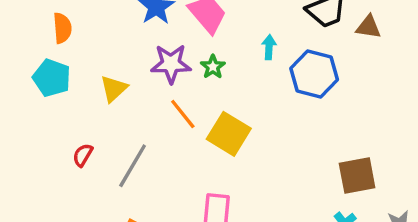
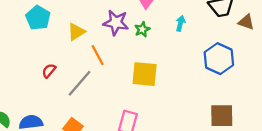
blue hexagon: (314, 74) -> (219, 59), moved
orange line: (183, 114) -> (98, 55), moved
yellow square: (229, 134) -> (145, 74), turned -36

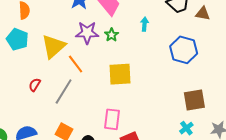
yellow triangle: (76, 32) -> (53, 46), size x1.5

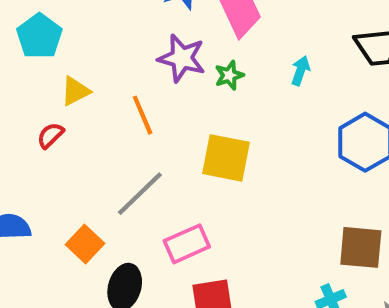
yellow triangle: (53, 46) -> (75, 91), moved, size x0.6
gray line: (64, 92) -> (140, 194), moved
pink rectangle: (112, 119) -> (187, 244), turned 45

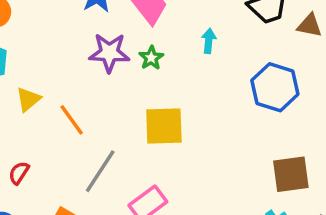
orange line: (143, 115) -> (72, 120), moved
red semicircle: (50, 135) -> (19, 173), moved

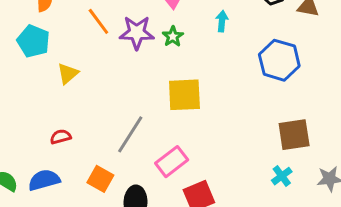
orange line: (72, 120) -> (98, 21), moved
red semicircle: (19, 173) -> (61, 137), turned 42

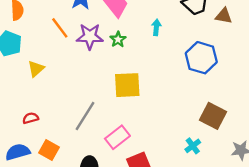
brown square: (294, 135) -> (213, 116), turned 36
cyan cross: (282, 176) -> (193, 146), moved
orange square: (100, 179) -> (49, 150), moved

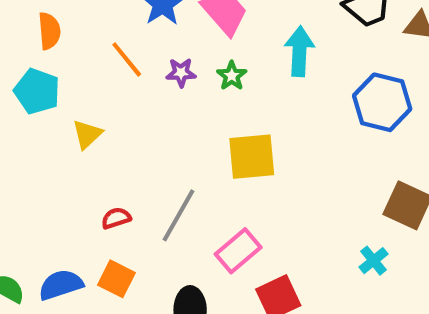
cyan arrow: (156, 27) -> (299, 51), size x1.6
purple star: (90, 36) -> (181, 73), size x0.6
red semicircle: (31, 118) -> (116, 218), moved

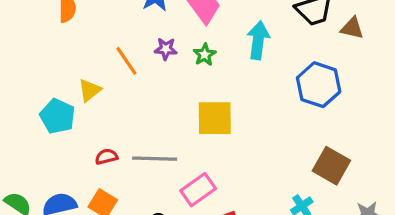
orange line: (127, 59) -> (126, 61), moved
cyan pentagon: (37, 91) -> (58, 116), moved
gray line: (179, 215) -> (155, 159), turned 57

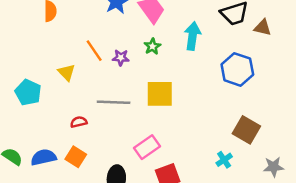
purple star: (166, 49) -> (121, 58), moved
yellow triangle: (90, 90) -> (67, 72), turned -36
cyan pentagon: (58, 116) -> (28, 92), moved
gray line: (155, 159) -> (114, 102), moved

